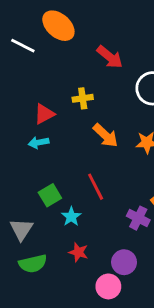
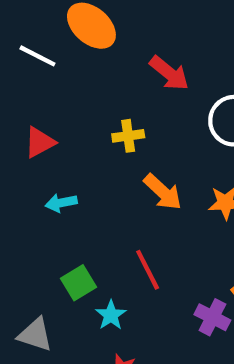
red triangle: (44, 114) -> (40, 142), moved
gray triangle: (21, 229) -> (35, 335), turned -45

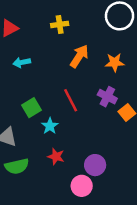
orange arrow: (163, 192) -> (79, 56), turned -100
purple cross: (212, 317) -> (107, 97), moved

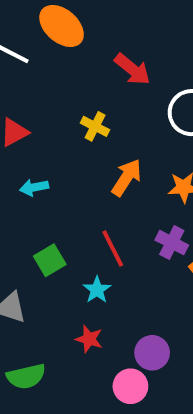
yellow cross: (60, 24) -> (95, 126), turned 35
cyan star: (50, 126) -> (97, 290), moved
green semicircle: (17, 166) -> (26, 376), moved

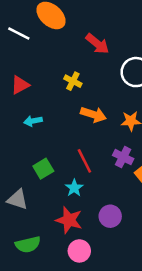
orange arrow: (127, 178) -> (93, 115), turned 75
red star: (89, 339) -> (69, 220), size x1.5
purple circle: (152, 353) -> (110, 216), moved
pink circle: (130, 386) -> (79, 251), moved

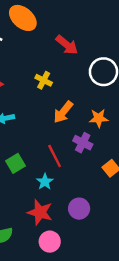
orange arrow: (93, 115) -> (63, 112), turned 110
purple cross: (123, 157) -> (83, 143), moved

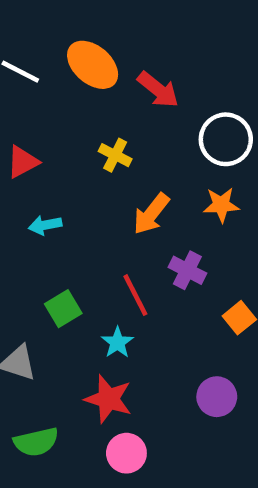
orange ellipse: (23, 18) -> (93, 65), moved
orange star: (99, 118) -> (221, 205), moved
purple circle: (79, 209) -> (217, 397), moved

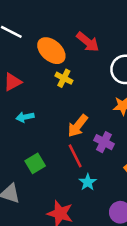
orange ellipse: (93, 65) -> (51, 51), moved
orange arrow: (151, 214) -> (78, 126), moved
cyan star: (117, 343) -> (88, 182), moved

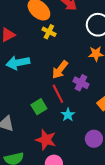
cyan arrow: (25, 117) -> (18, 63), size x1.6
green square: (35, 163) -> (39, 107), moved

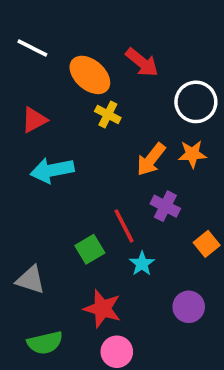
orange arrow: (60, 70) -> (151, 159), moved

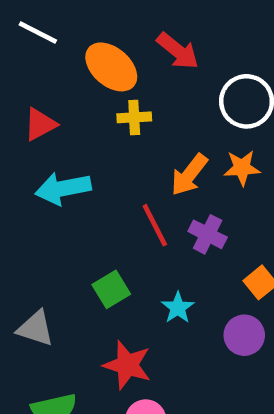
yellow cross: (108, 114) -> (134, 117), turned -30
red line: (124, 226) -> (155, 225), moved
purple circle: (189, 307) -> (244, 335), moved

